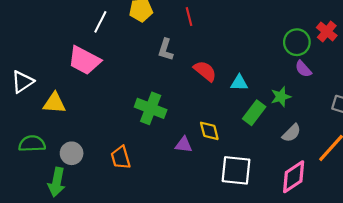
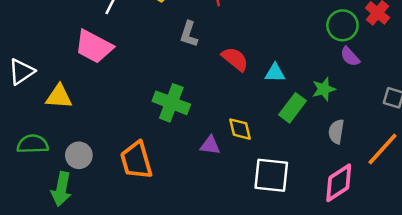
gray semicircle: (292, 133) -> (336, 132), turned 144
orange trapezoid: (121, 158) -> (136, 160), size x1.4

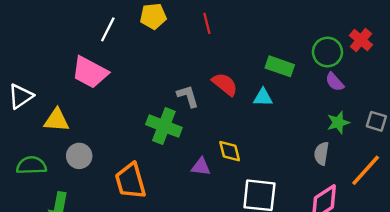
gray L-shape: (189, 34) -> (188, 96), moved, turned 145
green star: (324, 89) -> (338, 122), moved
green rectangle: (293, 108) -> (280, 66), moved, turned 72
gray circle: (79, 155) -> (79, 156), moved

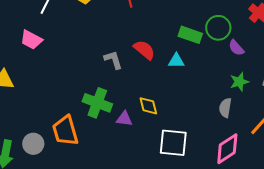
green circle: (327, 52) -> (218, 28), moved
pink trapezoid: (90, 72) -> (31, 40), size x0.7
green cross: (164, 126) -> (97, 103), moved
gray circle: (79, 156) -> (33, 144), moved

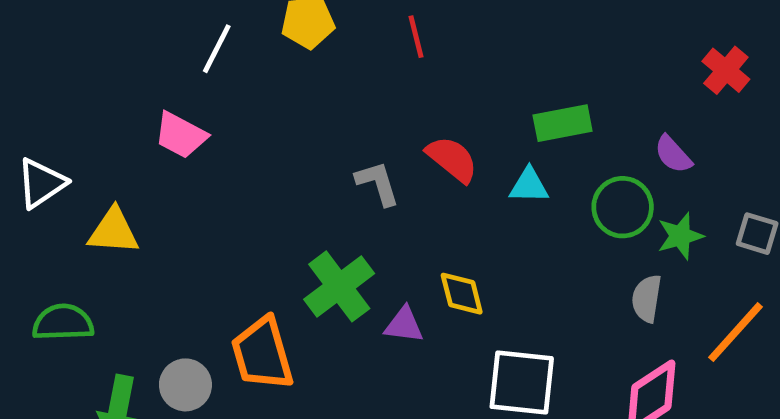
green circle: (218, 28) -> (623, 207), moved
green rectangle: (190, 35) -> (563, 123), turned -30
green cross: (97, 103) -> (339, 286), turned 32

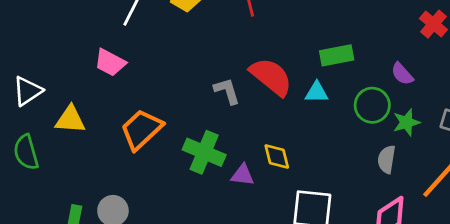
red semicircle: (452, 159) -> (271, 77), size x1.4
green cross: (339, 286) -> (204, 152), turned -30
green semicircle: (63, 322) -> (26, 152), moved, turned -104
orange trapezoid: (262, 354) -> (141, 129), moved, turned 63

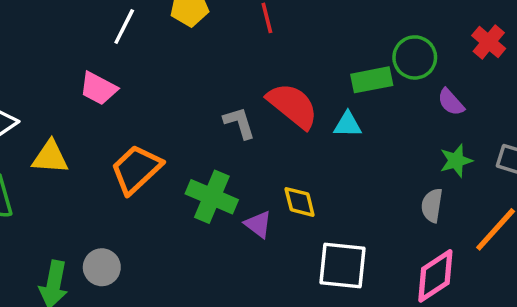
green circle: (372, 105) -> (415, 57), moved
purple triangle: (243, 175) -> (258, 224), turned 30

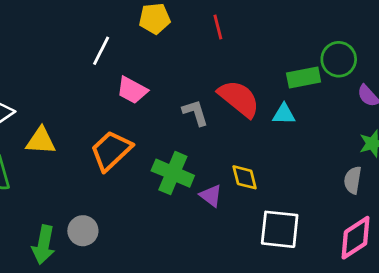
white line: (124, 27) -> (101, 51), moved
pink trapezoid: (98, 88) -> (132, 90), moved

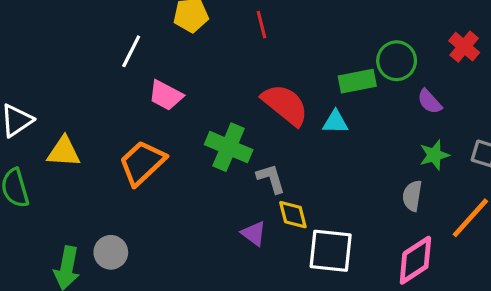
gray L-shape: (195, 113) -> (271, 179), moved
green cross: (173, 173) -> (229, 147), moved
yellow diamond: (245, 177) -> (293, 215), moved
purple triangle: (211, 196) -> (254, 233), moved

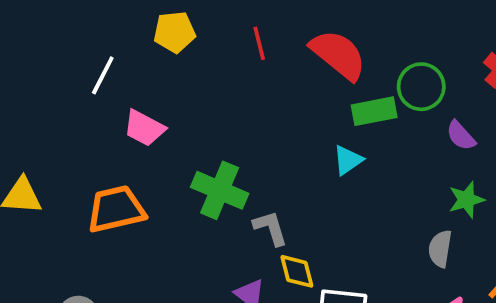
red semicircle: (285, 105) -> (338, 55), moved
cyan triangle: (335, 122) -> (348, 160), turned -36
orange trapezoid: (142, 163) -> (116, 209), turned 30

